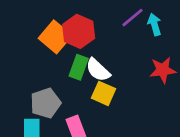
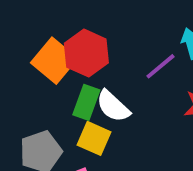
purple line: (132, 18) -> (160, 66), moved
yellow square: (103, 93) -> (94, 138), moved

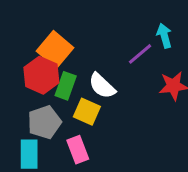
red hexagon: (86, 53) -> (41, 75), moved
green rectangle: (86, 102) -> (66, 86), moved

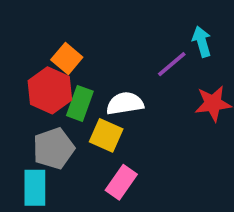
orange square: (55, 49) -> (67, 58), size x0.7
white semicircle: (102, 86) -> (125, 103), turned 128
pink rectangle: (78, 150) -> (121, 182), moved, turned 56

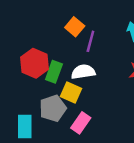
orange square: (67, 58) -> (75, 27), moved
purple line: (172, 64) -> (90, 41), moved, turned -35
gray pentagon: (54, 148) -> (53, 108), moved

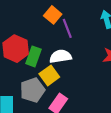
purple line: (90, 41) -> (67, 28), turned -36
yellow square: (71, 92) -> (49, 75), turned 30

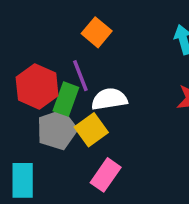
purple line: (67, 28) -> (80, 76), moved
gray pentagon: (32, 90) -> (57, 130), moved

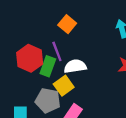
gray pentagon: (57, 130) -> (48, 100), moved, turned 30

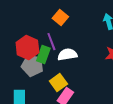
yellow square: (64, 86) -> (58, 83), moved
gray pentagon: (48, 100) -> (32, 66), moved

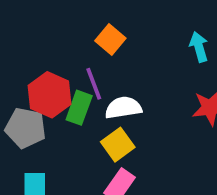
gray pentagon: (32, 66) -> (26, 128), moved
yellow square: (58, 83) -> (118, 145), moved

